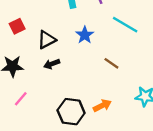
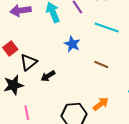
black triangle: (47, 40) -> (29, 62), moved
pink line: (21, 99) -> (27, 113), turned -40

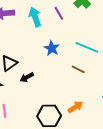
cyan line: (107, 27) -> (87, 47), moved

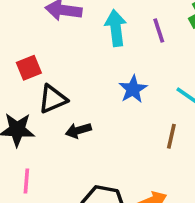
brown line: (78, 69) -> (171, 136), turned 64

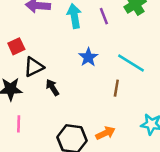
black arrow: (78, 130) -> (52, 87), turned 77

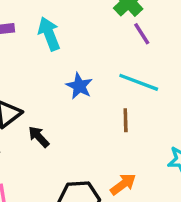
purple line: (104, 16) -> (142, 34), moved

